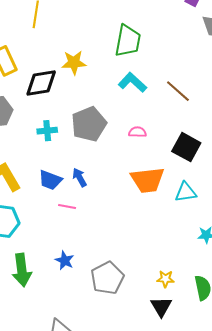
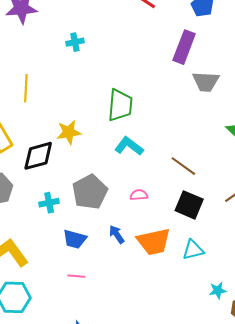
brown line: (178, 91) -> (183, 166), moved
blue arrow: (80, 177) -> (117, 234), moved
blue trapezoid: (50, 180) -> (75, 239), moved

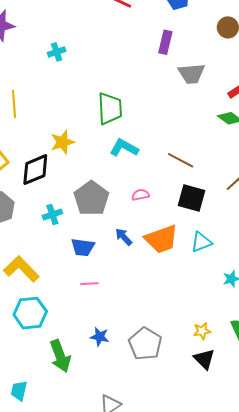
purple rectangle: (184, 47) -> (165, 42), size x0.7

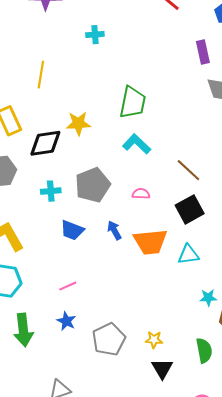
purple rectangle: (165, 42) -> (203, 52), turned -40
black square: (192, 198) -> (190, 209), turned 32
pink line: (89, 284) -> (68, 286), moved, turned -36
yellow star: (202, 331) -> (154, 340), moved

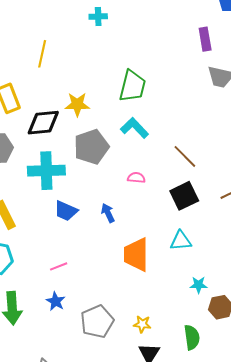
gray pentagon: (93, 185) -> (91, 147), moved
cyan cross: (51, 191) -> (46, 171), size x1.8
orange trapezoid: (150, 242) -> (136, 254), moved, turned 93

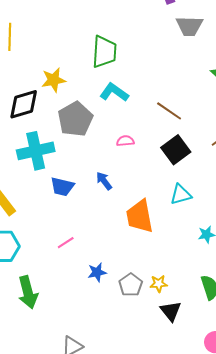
blue star: (56, 301) -> (97, 272), moved, turned -30
gray pentagon: (97, 322) -> (131, 285), moved, size x0.7

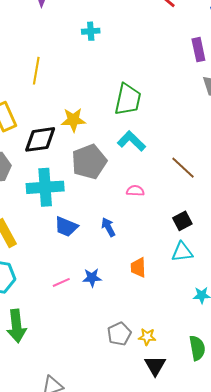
black square: (176, 150) -> (182, 221), moved, size x0.7
orange trapezoid: (140, 216) -> (138, 267), size x0.6
blue star: (97, 272) -> (92, 278), moved

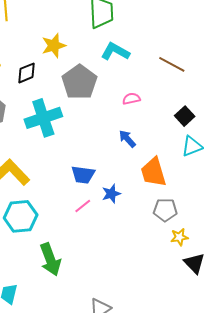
black diamond: (40, 139) -> (26, 73), size x0.7
blue trapezoid: (66, 227) -> (83, 175), moved
blue arrow: (108, 227) -> (127, 139), moved
orange trapezoid: (138, 267) -> (154, 172), size x1.5
gray pentagon: (119, 334) -> (165, 210), moved, turned -30

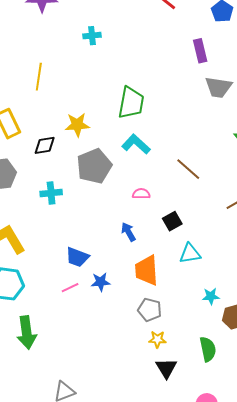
black square: (185, 116) -> (172, 221), moved
cyan cross: (43, 118) -> (51, 193), size x0.6

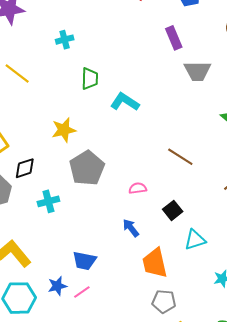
yellow line: (39, 77) -> (17, 73), moved, turned -52
green trapezoid: (131, 103) -> (90, 79), moved, size x0.7
cyan L-shape: (136, 144) -> (125, 102), moved
black diamond: (45, 145) -> (25, 168), moved
blue star: (101, 282) -> (57, 286), moved

